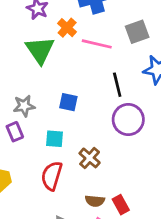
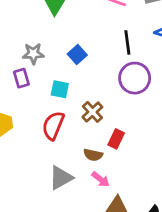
blue square: (68, 102) -> (77, 55), turned 30
red rectangle: (121, 205) -> (116, 139), moved, turned 48

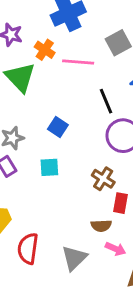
brown cross: (92, 112) -> (103, 179), moved
red semicircle: (53, 126) -> (28, 249), moved

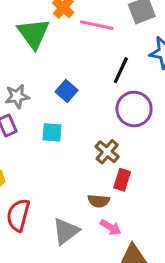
black line: (106, 101) -> (121, 70), turned 40

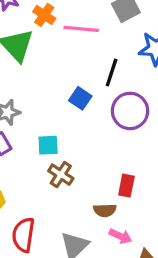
blue square: (66, 91) -> (80, 98), moved
brown cross: (107, 152) -> (61, 175), moved

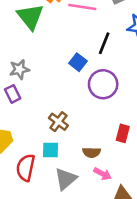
purple circle: (130, 111) -> (103, 84), moved
cyan square: (48, 145) -> (51, 150), moved
red rectangle: (126, 186) -> (123, 133), moved

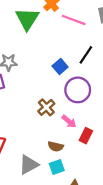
brown cross: (58, 122) -> (46, 107), moved
cyan square: (51, 150) -> (57, 167), moved, turned -32
pink arrow: (103, 174) -> (69, 121), moved

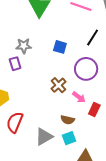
blue square: (60, 66) -> (60, 47), moved, turned -32

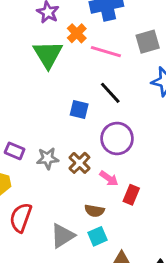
black line: (93, 38) -> (110, 93), moved, turned -72
gray star: (24, 46) -> (48, 158), moved
purple rectangle: (15, 64) -> (15, 151), moved, turned -48

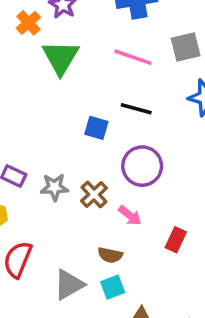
orange cross: (77, 33) -> (28, 23), moved
black line: (110, 93) -> (136, 109), turned -35
red rectangle: (131, 195) -> (176, 240), moved

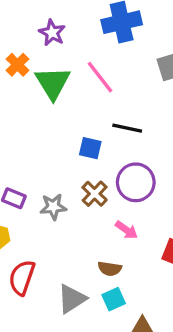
orange cross: (28, 23) -> (17, 65), moved
pink line: (133, 57) -> (100, 77), moved, turned 36
brown cross: (94, 195) -> (95, 194), moved

